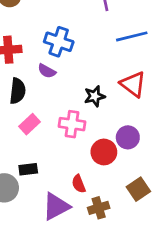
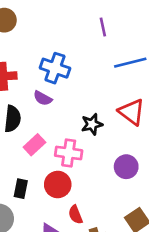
pink rectangle: (29, 124) -> (34, 145), moved
red circle: (104, 152) -> (58, 184), moved
black rectangle: (28, 169) -> (21, 189), moved, turned -72

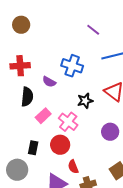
purple line: (103, 27) -> (93, 30), turned -40
blue cross: (55, 68) -> (72, 66), moved
pink cross: (69, 153) -> (68, 122), turned 30

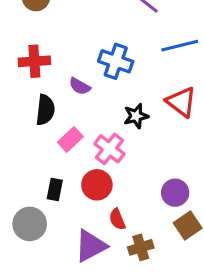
purple circle: (110, 132) -> (175, 193), moved

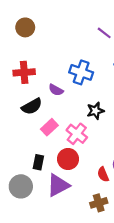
black semicircle: (45, 110) -> (32, 106), turned 55
red semicircle: (117, 219) -> (103, 174), moved
purple triangle: (91, 246) -> (58, 185), moved

